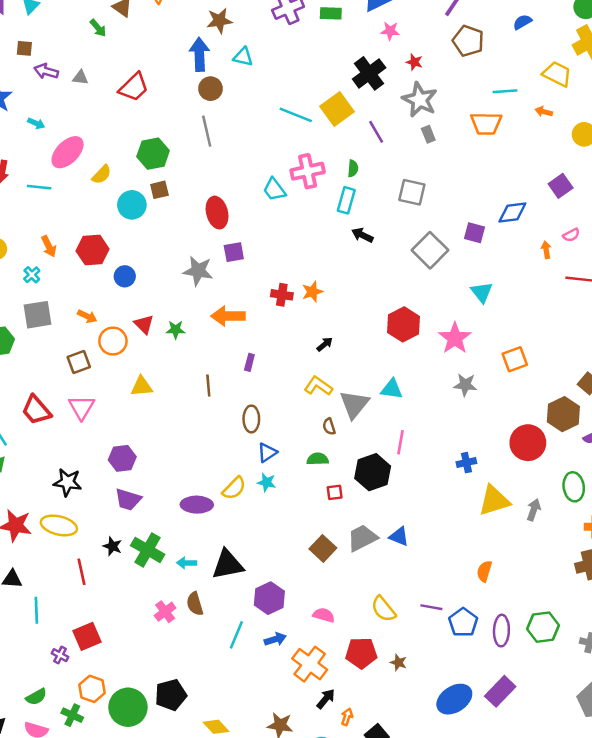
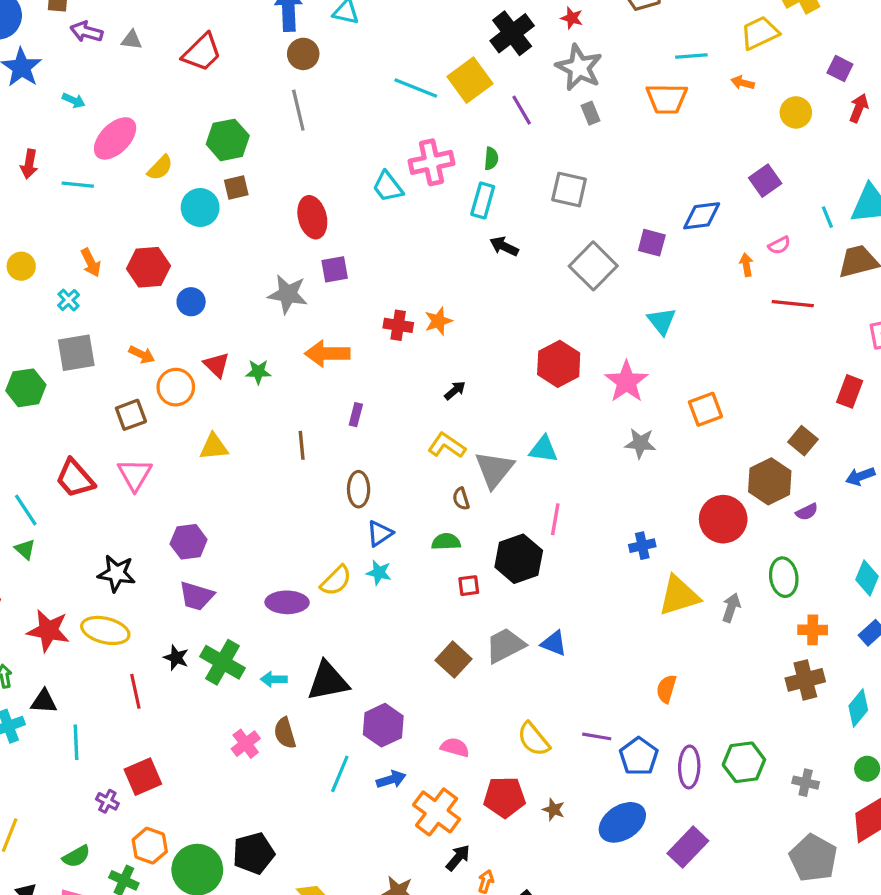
yellow trapezoid: (557, 74) -> (760, 33), turned -52
blue ellipse: (454, 699) -> (622, 822), moved

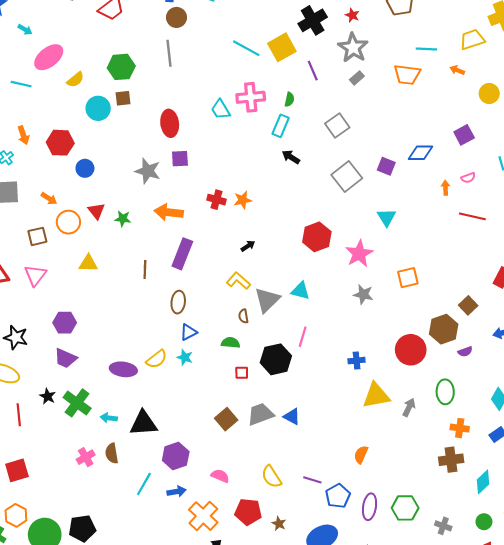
gray rectangle: (591, 113) -> (357, 78), turned 64
gray square: (569, 190) -> (337, 125), turned 35
purple rectangle: (356, 415) -> (182, 254), size x2.0

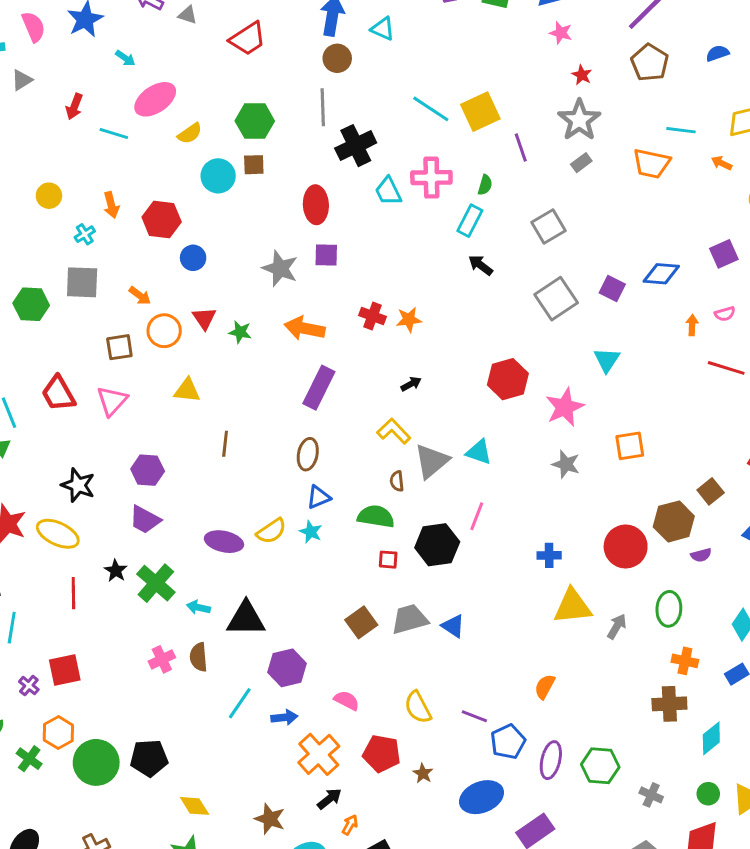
black cross: (313, 20) -> (356, 146), moved
brown line: (145, 269) -> (225, 444), moved
green semicircle: (230, 343) -> (376, 516), size x1.4

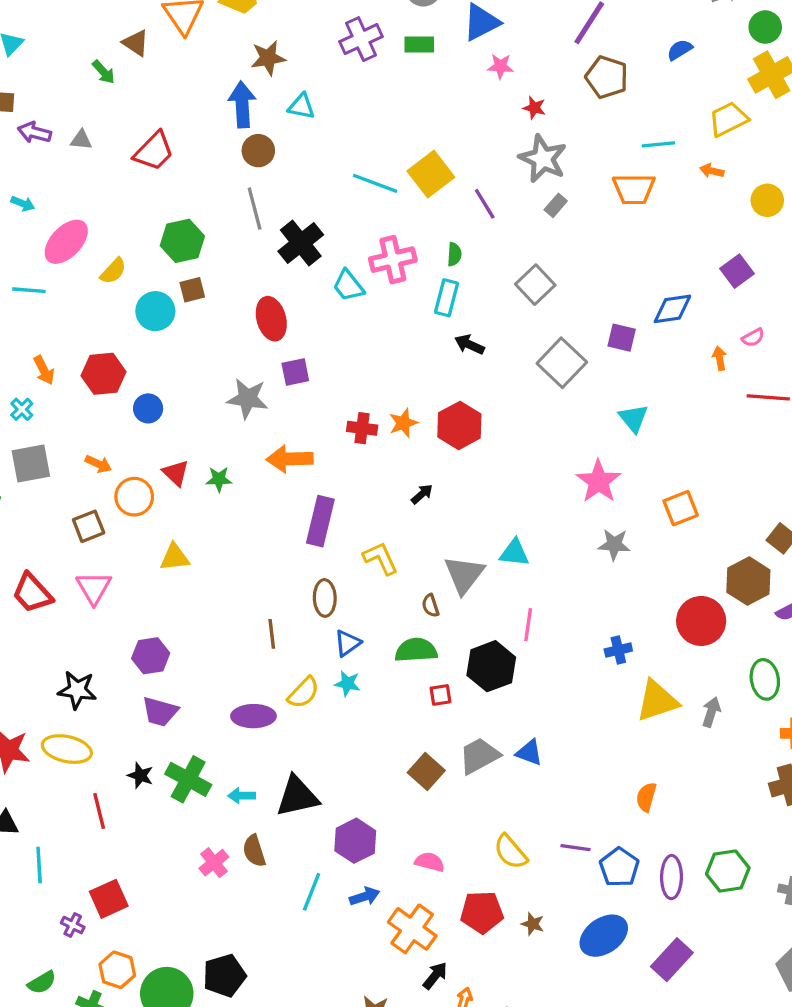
red hexagon: (508, 379) -> (459, 425), moved
yellow L-shape: (394, 431) -> (380, 558), moved, turned 32
brown line: (225, 444) -> (272, 634), moved

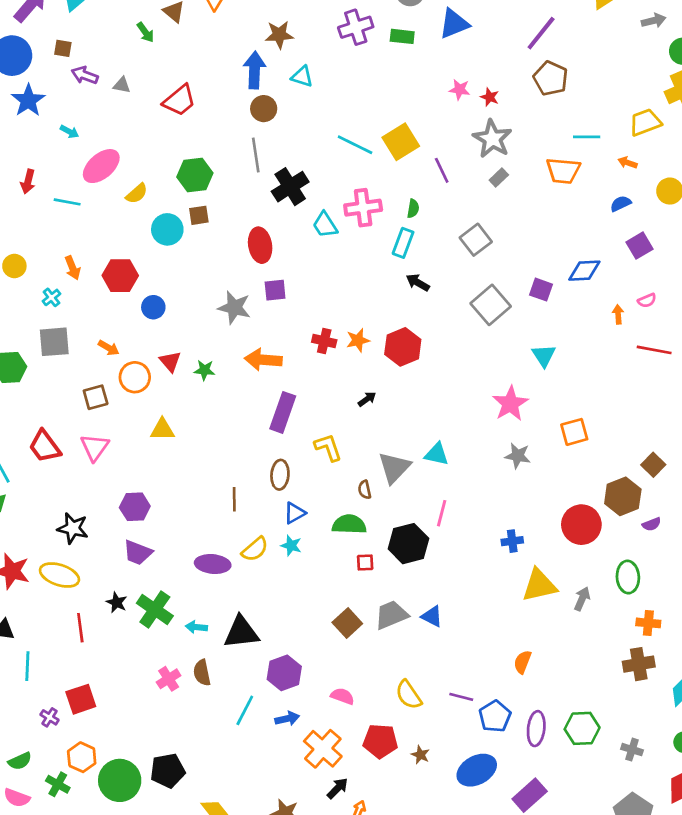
blue semicircle: (680, 50) -> (621, 204), moved
pink star: (500, 66) -> (460, 90), moved

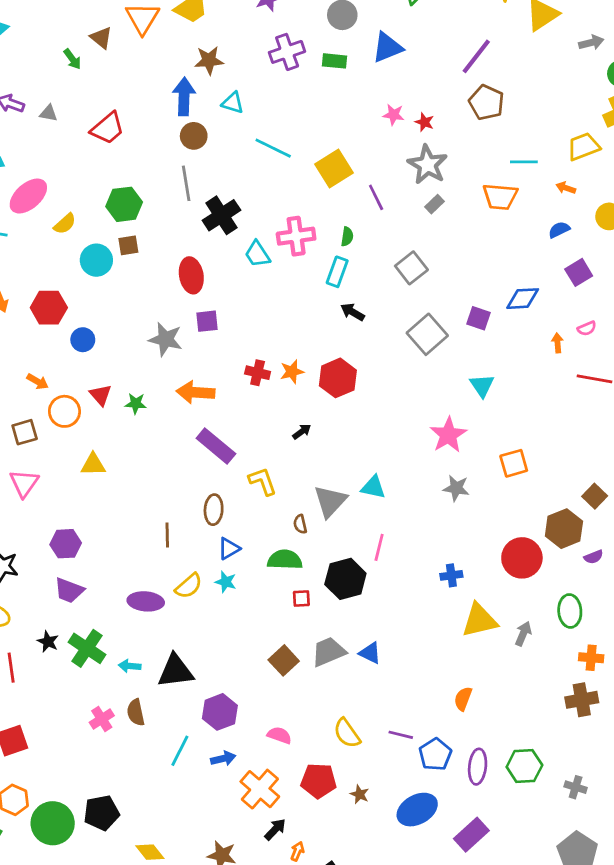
cyan line: (355, 145) -> (273, 148), moved
purple rectangle: (283, 412) -> (216, 446), turned -69

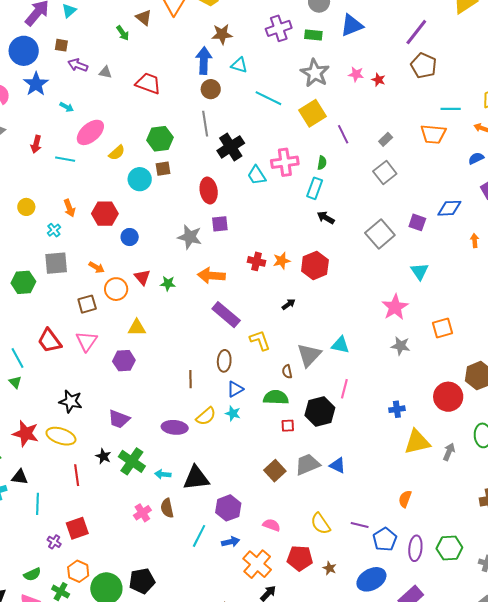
red trapezoid: (108, 128) -> (148, 83), turned -120
gray star: (427, 165) -> (315, 73), moved
gray square: (411, 268) -> (385, 172), moved
purple hexagon: (66, 544) -> (124, 361), moved

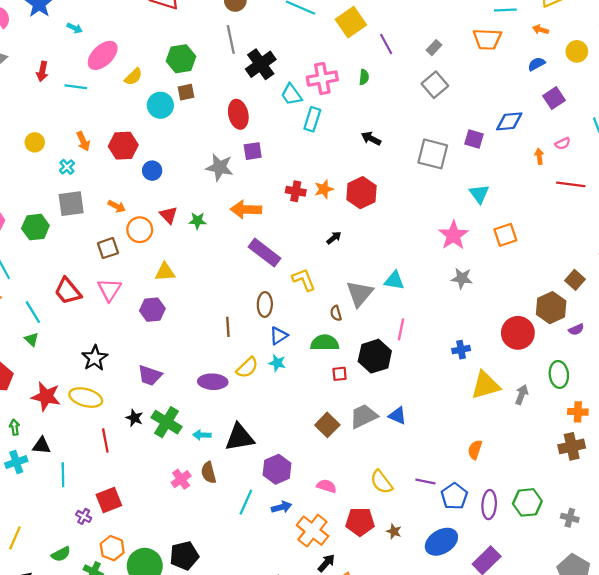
cyan rectangle: (315, 188) -> (312, 119), moved
gray square: (380, 234) -> (433, 154), turned -32
orange square: (442, 328) -> (505, 235), moved
black star: (71, 401) -> (95, 358), turned 30

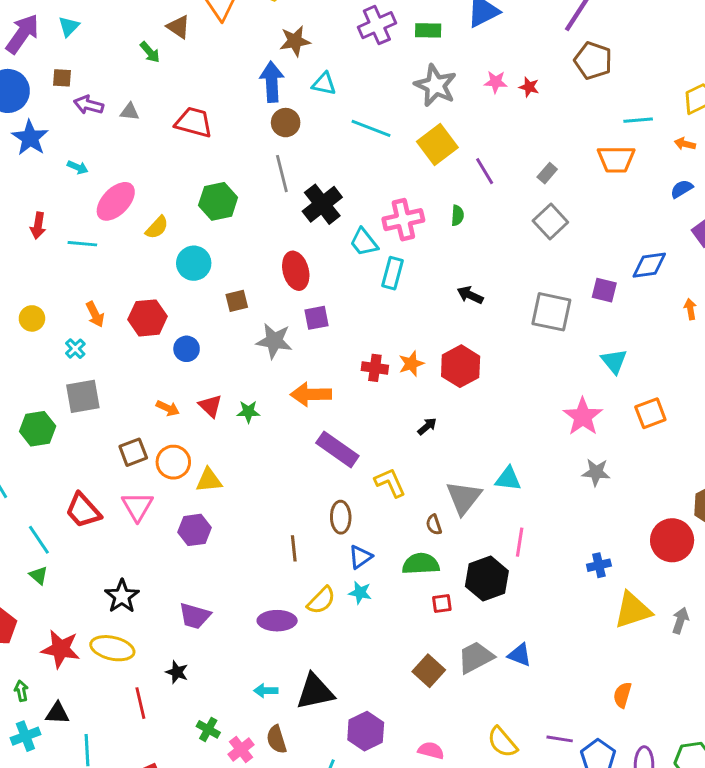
brown square: (186, 92) -> (237, 301), moved
orange arrow: (117, 206) -> (168, 408), moved
orange circle: (140, 230) -> (173, 462), moved
green cross: (167, 422) -> (208, 729), moved, size x0.6

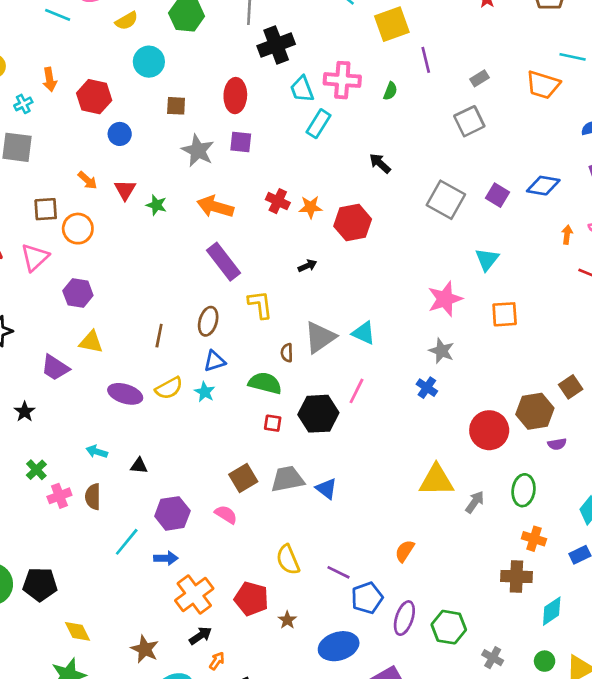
yellow triangle: (209, 480) -> (91, 342), moved
blue cross: (599, 565) -> (427, 388), moved, turned 30
black triangle: (315, 692) -> (139, 466), size x0.5
pink semicircle: (431, 750) -> (226, 514), moved

